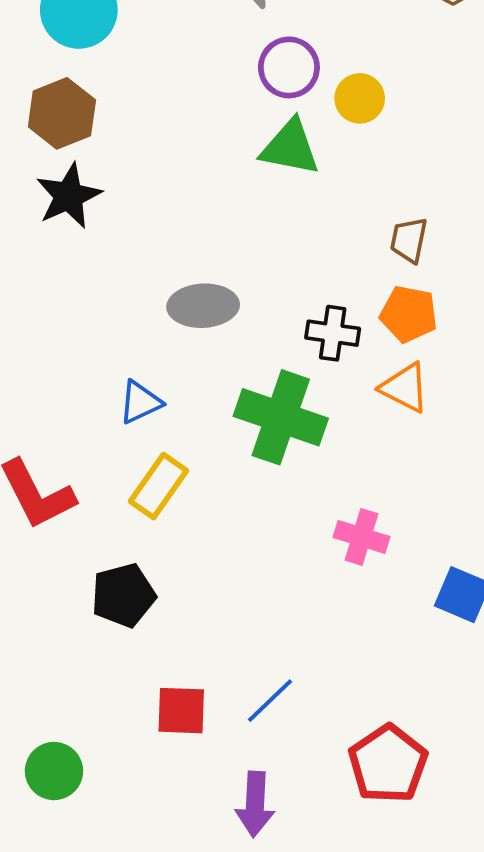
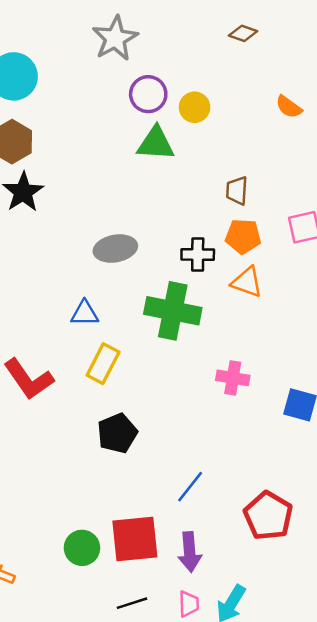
blue triangle: (140, 402) -> (85, 313), turned 32
black pentagon: (123, 595) -> (117, 433), moved
red square: (181, 711) -> (135, 539), moved, size x1.5
green circle: (54, 771) -> (82, 548), moved

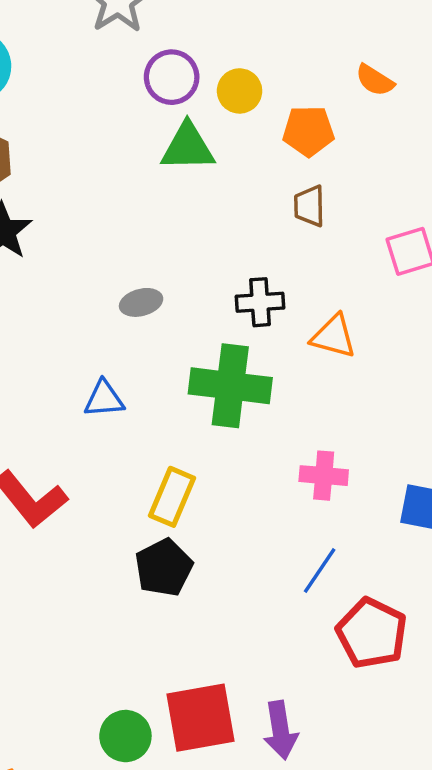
orange pentagon: (243, 236) -> (308, 131), moved
gray ellipse: (115, 249) -> (141, 302), size x0.7
yellow rectangle: (103, 364) -> (172, 497), moved
blue line: (190, 487) -> (320, 570), moved
red pentagon: (268, 516) -> (372, 633), moved

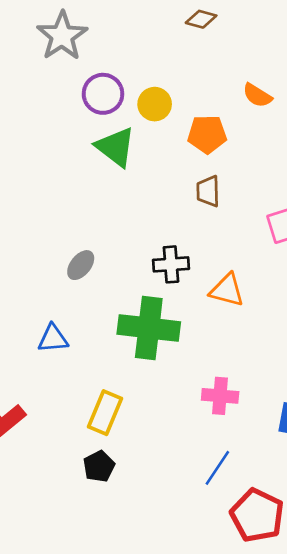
green triangle: (188, 147) -> (115, 147), turned 39
gray ellipse: (141, 302) -> (81, 265), turned -36
black pentagon: (164, 568) -> (99, 466), size x0.7

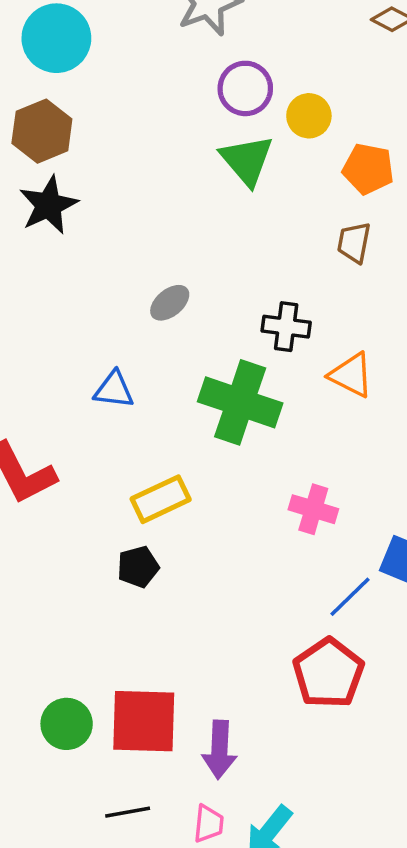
yellow rectangle: (105, 413) -> (161, 499), turned 30
blue line: (217, 468) -> (350, 597), moved

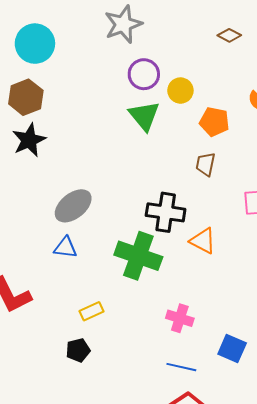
gray ellipse: (170, 303) -> (73, 206), moved, size x1.6
black cross: (286, 327) -> (166, 212), size x1.4
yellow rectangle: (161, 499) -> (92, 311), size x0.7
blue line: (350, 597) -> (181, 367), moved, turned 56

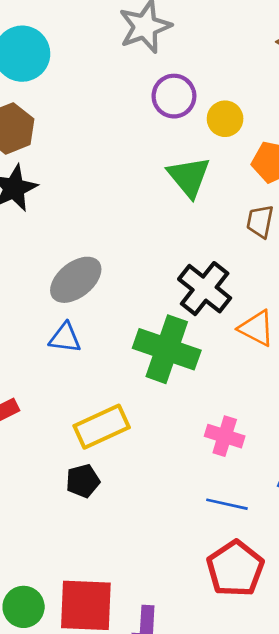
green triangle: (144, 116) -> (189, 177), moved
black cross: (166, 212) -> (205, 289), turned 30
yellow rectangle: (92, 311) -> (102, 427), size x1.6

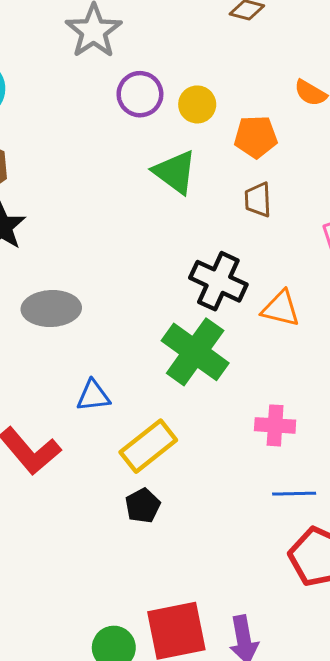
gray ellipse: (76, 280) -> (51, 309), moved, turned 50
blue triangle: (65, 338) -> (93, 396), moved
green cross: (167, 349) -> (195, 352), turned 30

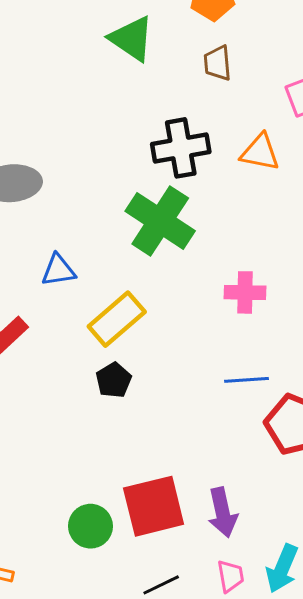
black cross: (218, 281) -> (181, 148), turned -32
orange triangle: (281, 309) -> (260, 152), moved
blue line: (294, 494) -> (247, 380), moved

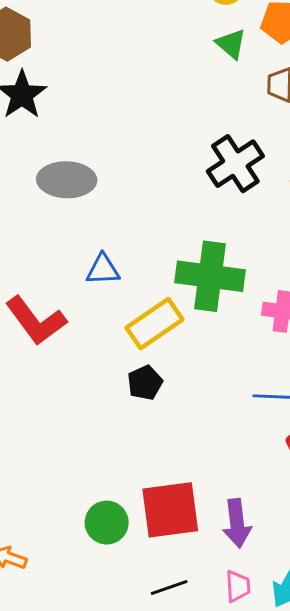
green triangle: (132, 39) -> (231, 44), moved, size x0.7
black cross: (181, 148) -> (235, 164), turned -30
green cross: (160, 221) -> (210, 276), moved, turned -32

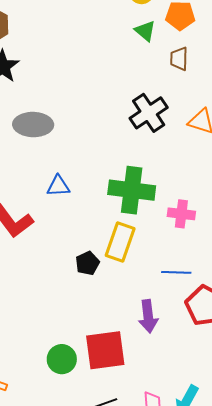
yellow rectangle: (154, 324) -> (120, 242), moved, turned -36
purple arrow: (237, 523) -> (148, 316), moved

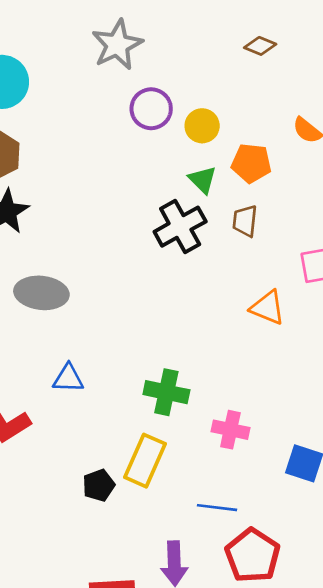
black cross: (149, 113) -> (180, 227), moved
green cross: (132, 190) -> (166, 392), size x0.7

